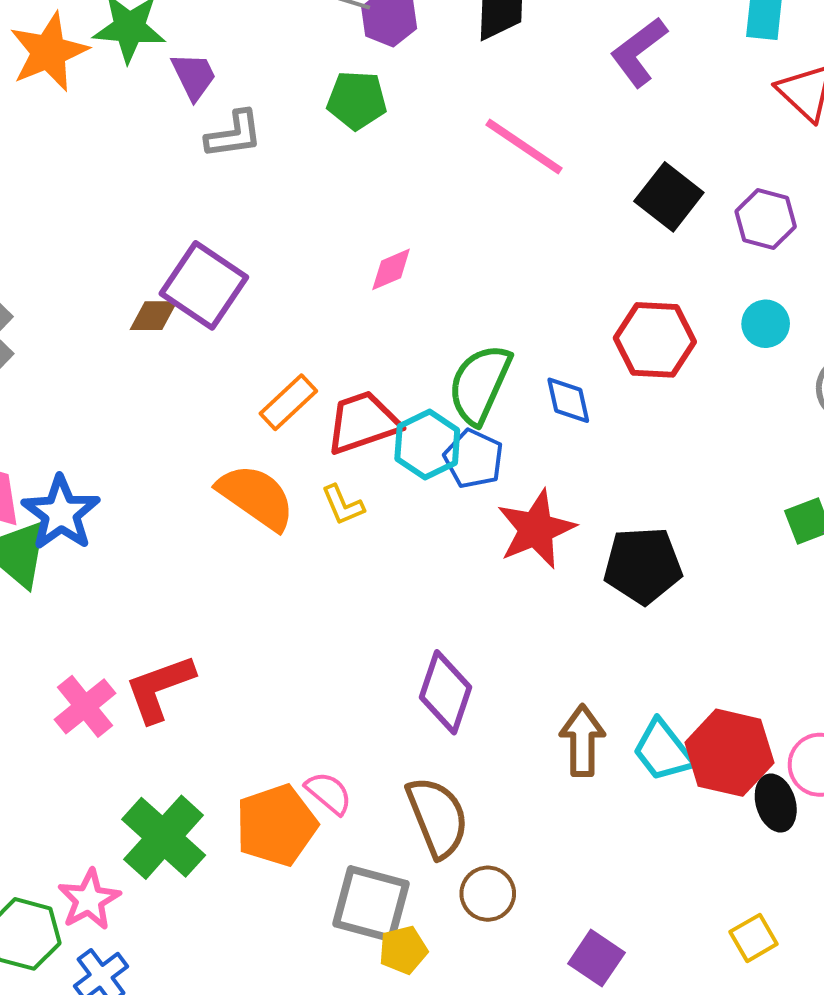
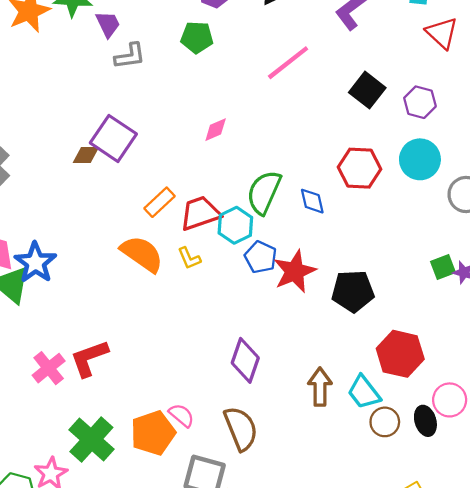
pink line: (524, 147) -> (288, 63), turned -72
cyan circle: (766, 324) -> (420, 159), size x1.6
blue pentagon: (474, 459) -> (261, 257), moved
red hexagon: (729, 753) -> (400, 354), moved
brown circle: (488, 894) -> (385, 422), moved

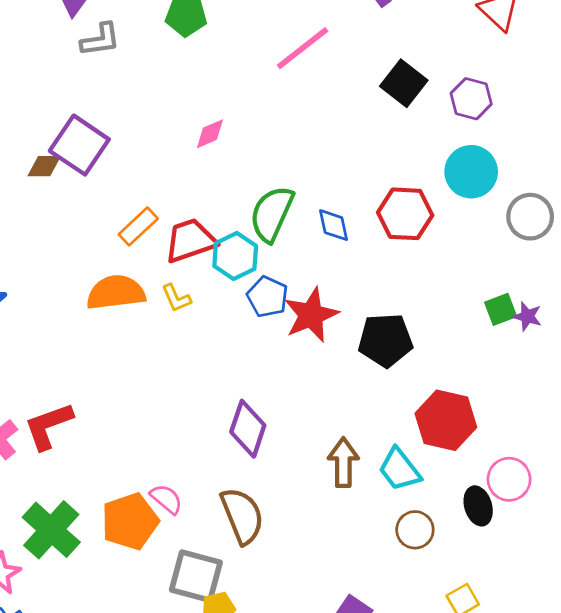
red hexagon: (360, 168) -> (405, 214), moved
orange semicircle: (142, 254) -> (116, 292), turned -42
brown circle: (385, 422) -> (415, 530), moved

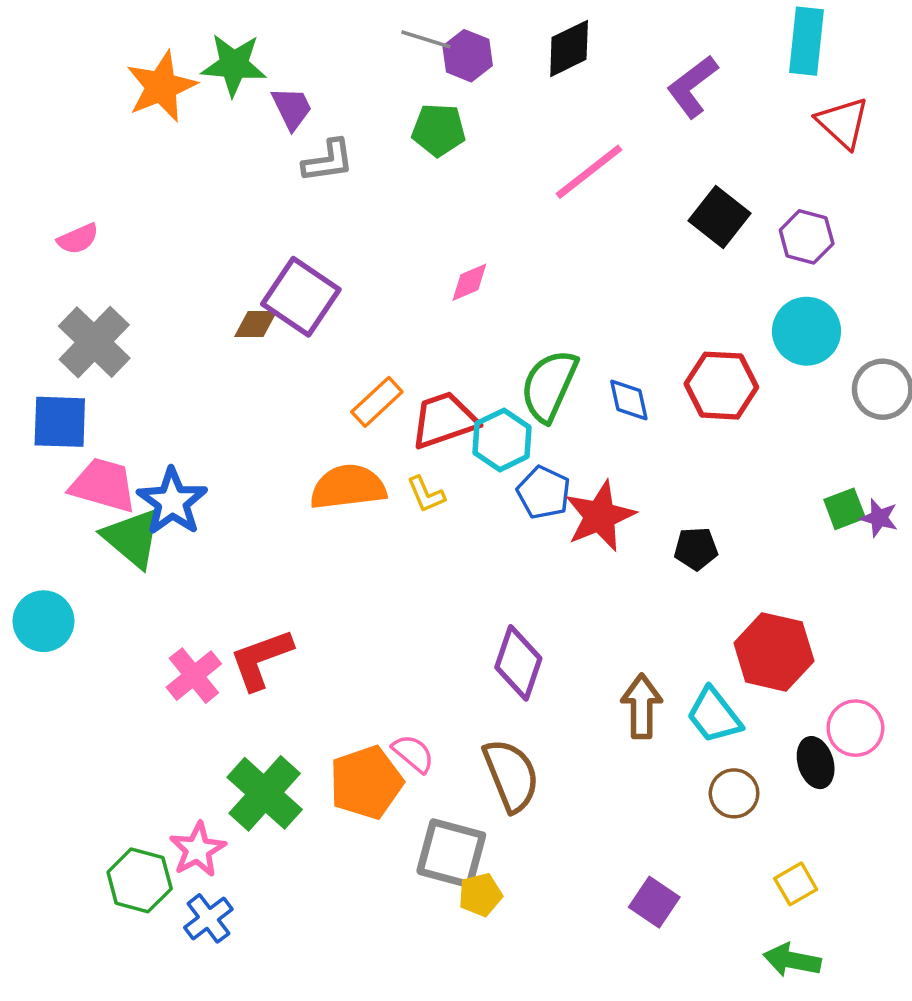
black pentagon: (385, 340) -> (696, 549), size x0.6

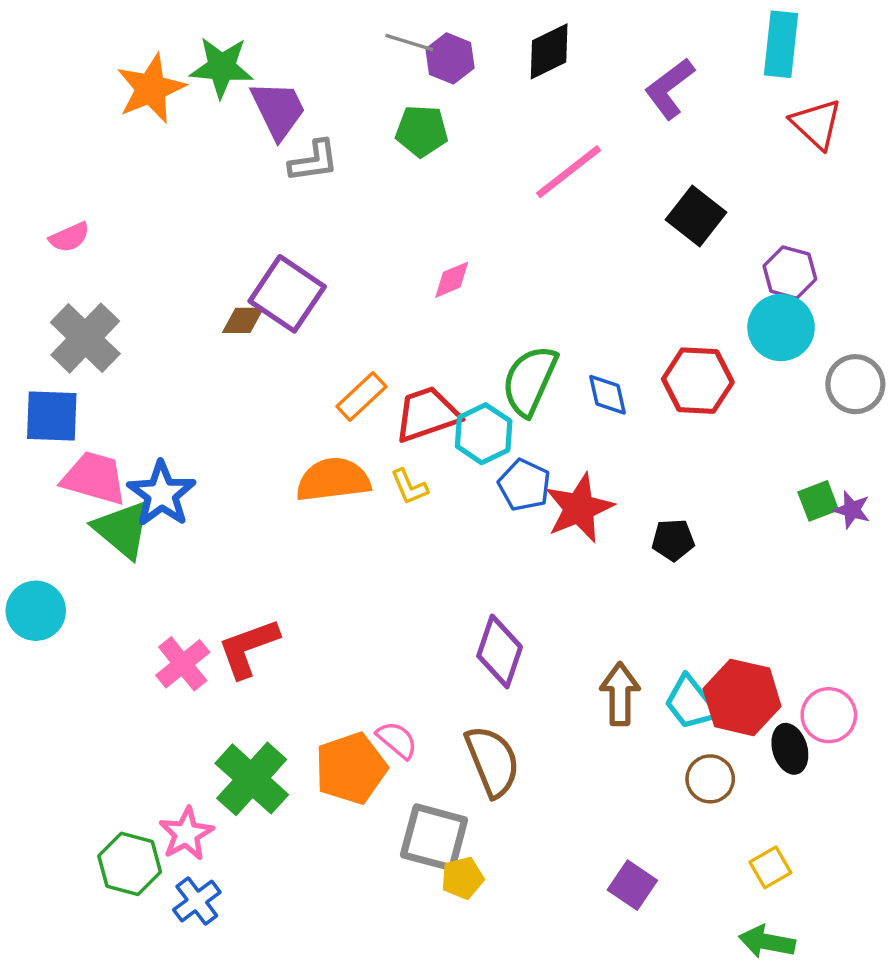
purple trapezoid: (292, 108) -> (278, 110), size x1.4
purple hexagon: (807, 237) -> (790, 273), moved
red hexagon: (774, 652) -> (742, 697), moved

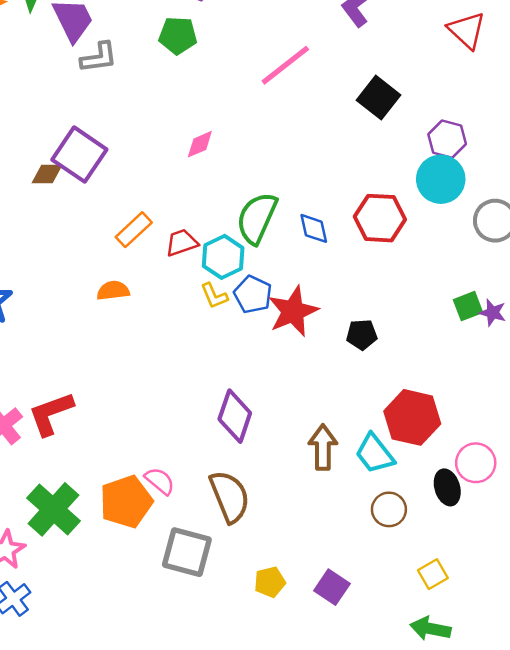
red trapezoid: (427, 414) -> (182, 243), size x0.7
orange semicircle: (333, 480) -> (113, 291), size x0.6
yellow L-shape: (409, 487) -> (214, 296), moved
red hexagon: (742, 697) -> (412, 417), moved
yellow pentagon: (462, 878) -> (270, 582), moved

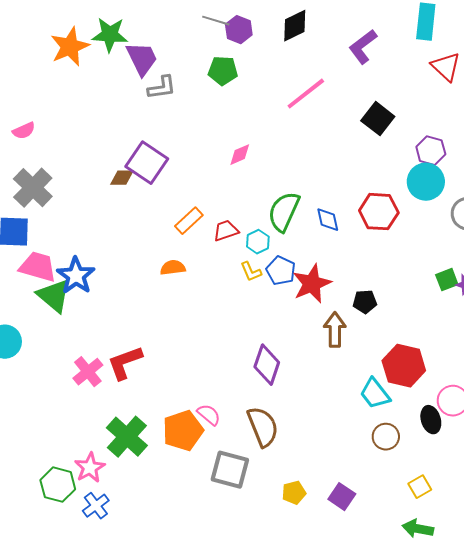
cyan hexagon: (223, 257) -> (258, 242), size x0.7
brown arrow: (323, 447) -> (335, 330), moved

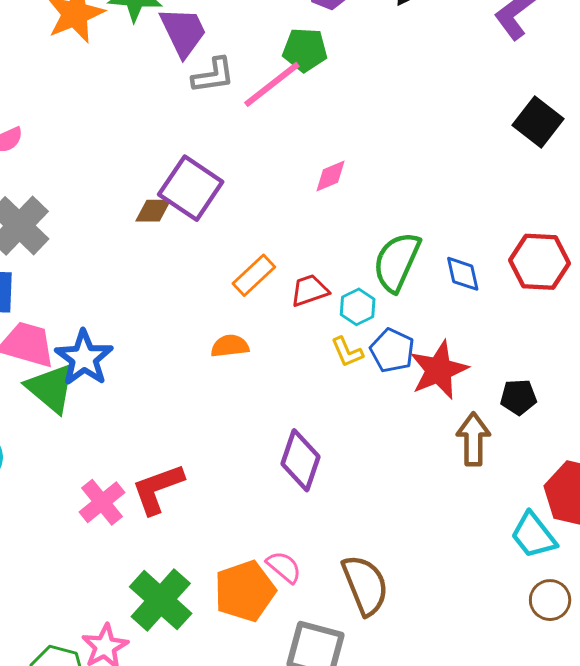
pink line: (306, 94) -> (272, 84), moved
purple diamond: (267, 365) -> (300, 460), moved

